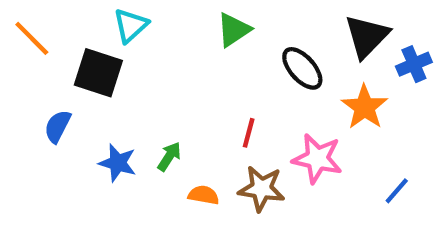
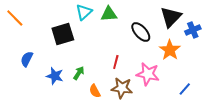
cyan triangle: (131, 25) -> (84, 12), moved
green triangle: (234, 30) -> (109, 14), turned 30
black square: (98, 73) -> (63, 34), moved, turned -35
orange semicircle: (204, 195) -> (95, 91), turned -128

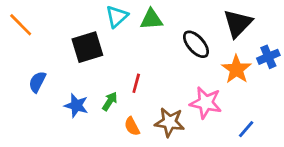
blue cross: (193, 30) -> (268, 57), moved
red line: (116, 62) -> (136, 83), moved
blue line: (185, 89) -> (246, 129), moved

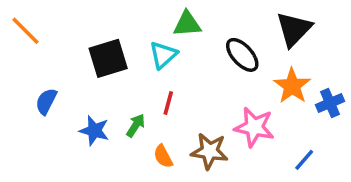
cyan triangle: (117, 16) -> (163, 55), moved
blue cross: (268, 57) -> (330, 103), moved

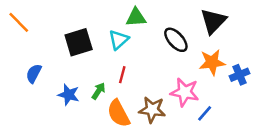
orange star: (292, 86) -> (212, 62), turned 30
orange semicircle: (163, 156) -> (119, 113), size x1.6
blue line: (304, 160) -> (205, 113), moved

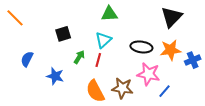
cyan triangle: (119, 40) -> (103, 40), moved
black ellipse: (176, 40) -> (141, 47), moved, turned -40
black square: (79, 42) -> (63, 34), size x0.7
green arrow: (99, 91) -> (79, 57), moved

